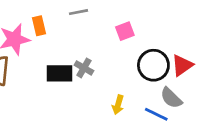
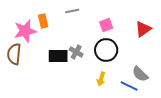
black circle: (153, 65) -> (106, 50), moved
red triangle: (182, 65) -> (143, 29), moved

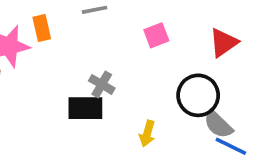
black circle: (106, 50) -> (198, 95), moved
black rectangle: (58, 56) -> (85, 108), moved
blue line: (129, 86) -> (231, 146), moved

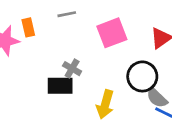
pink square: (156, 35) -> (112, 33), size x1.6
yellow arrow: (147, 134) -> (105, 104), size x1.5

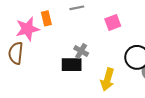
pink square: (112, 33) -> (113, 23), size x0.7

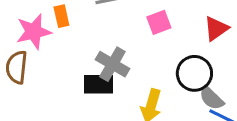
gray cross: (81, 51) -> (112, 64), size x1.5

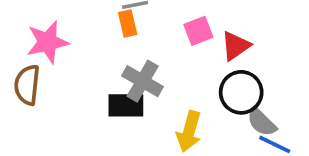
orange rectangle: (61, 16) -> (128, 23), moved
red triangle: (216, 29) -> (236, 46), moved

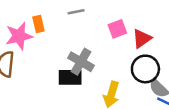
orange rectangle: (128, 23) -> (38, 24), moved

